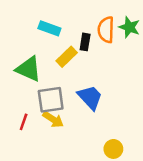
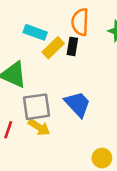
orange semicircle: (106, 30) -> (80, 22), moved
yellow rectangle: (67, 57) -> (53, 48), moved

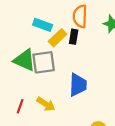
blue trapezoid: (78, 104) -> (78, 85), turned 45
gray square: (36, 107) -> (44, 62), moved

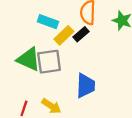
black rectangle: (74, 37) -> (81, 34), turned 40

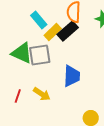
cyan rectangle: (48, 22) -> (39, 20), turned 30
black rectangle: (81, 34) -> (68, 31), size x1.5

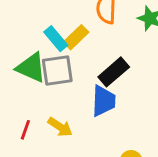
cyan rectangle: (39, 20) -> (56, 39), moved
black rectangle: (68, 31) -> (114, 72), moved

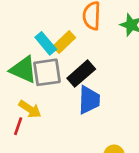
black rectangle: (114, 72) -> (81, 74), moved
yellow arrow: (60, 127) -> (30, 109), moved

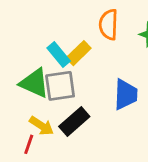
black rectangle: (81, 74) -> (74, 122), moved
blue trapezoid: (89, 100) -> (126, 94), moved

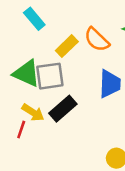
orange semicircle: (109, 25) -> (97, 40), moved, turned -48
cyan rectangle: (59, 54) -> (34, 19), moved

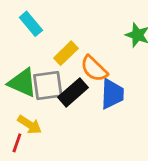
orange semicircle: (97, 40) -> (94, 69), moved
black rectangle: (63, 109) -> (73, 92), moved

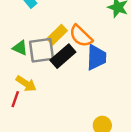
yellow rectangle: (66, 53) -> (57, 35), moved
green triangle: (23, 83) -> (20, 48), size x0.6

